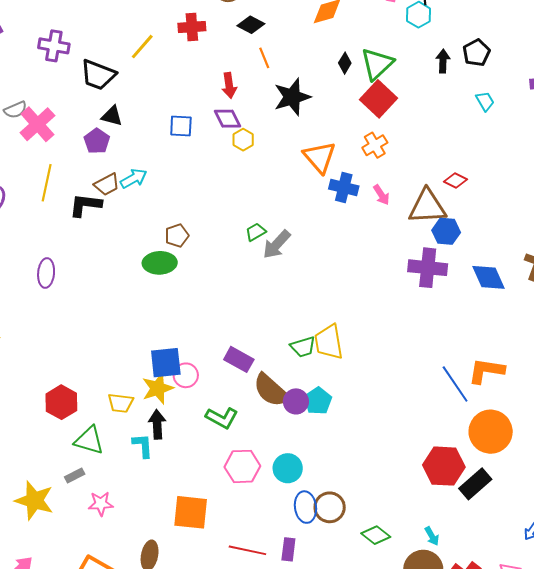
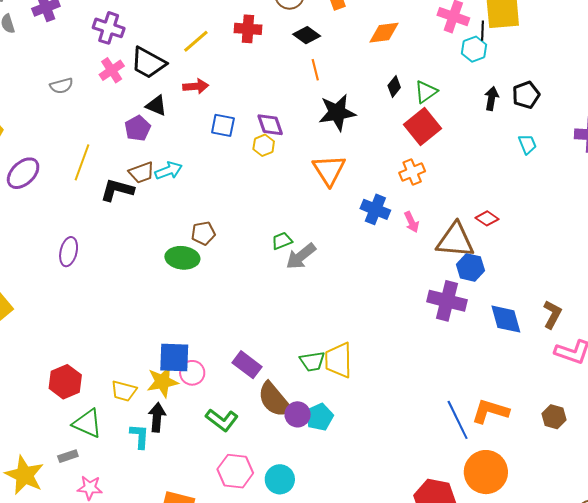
green triangle: (377, 64) -> (426, 92), size x0.7
red arrow: (229, 85) -> (196, 86), moved, turned -95
pink cross: (37, 124) -> (112, 70), moved, size x0.7
yellow hexagon: (243, 140) -> (264, 145), moved
orange triangle: (320, 157) -> (329, 170), moved

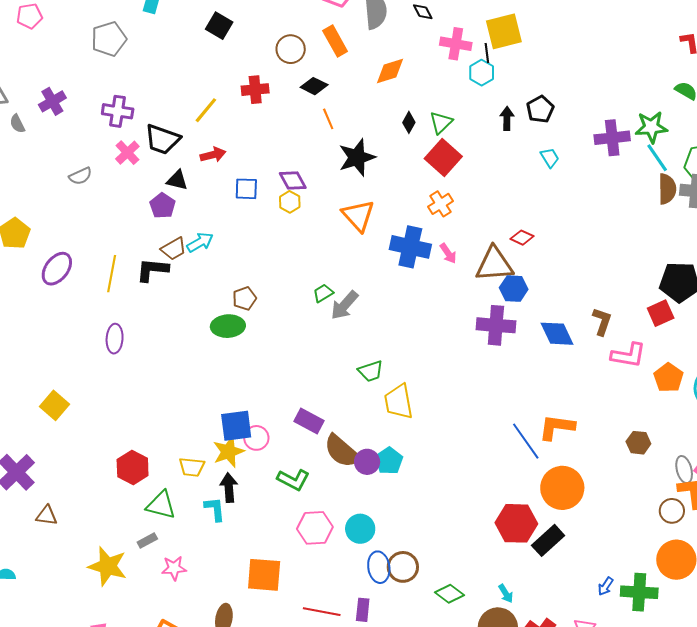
yellow line: (82, 162) -> (112, 274), moved
blue cross: (375, 209) -> (410, 247), size x1.4
green trapezoid: (312, 361) -> (371, 371), moved
brown hexagon: (554, 417) -> (638, 443), moved

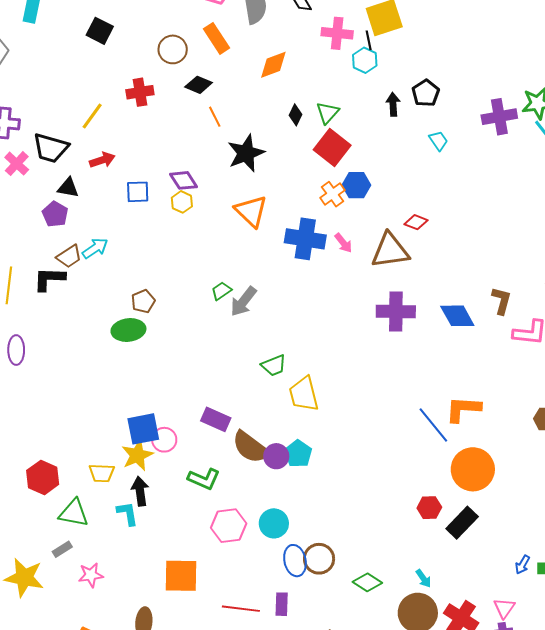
blue hexagon: (514, 289) -> (356, 185), moved
red hexagon: (516, 523) -> (429, 508), size x0.6

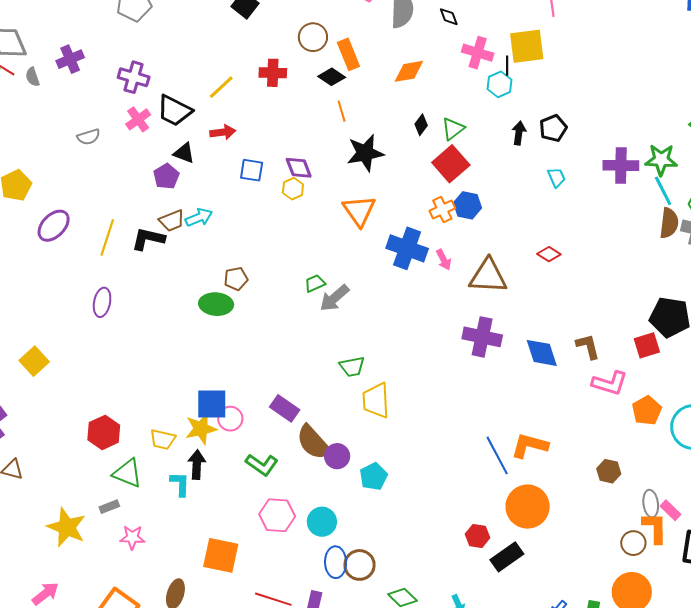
orange rectangle: (216, 38) -> (348, 54), moved
red diamond: (416, 222) -> (549, 254), moved
brown L-shape: (501, 301) -> (588, 346), turned -40
cyan pentagon: (298, 454) -> (373, 476), moved

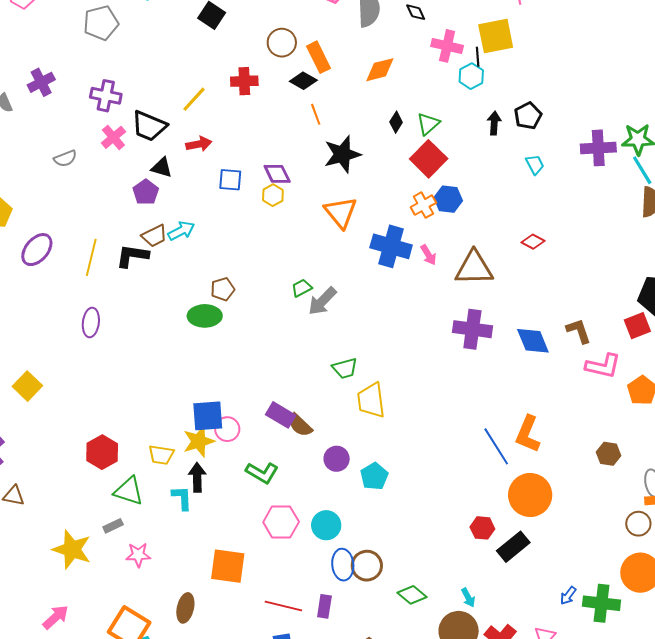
brown semicircle: (314, 442) -> (300, 425), moved, size x0.7
orange L-shape: (530, 446) -> (528, 434), turned -78

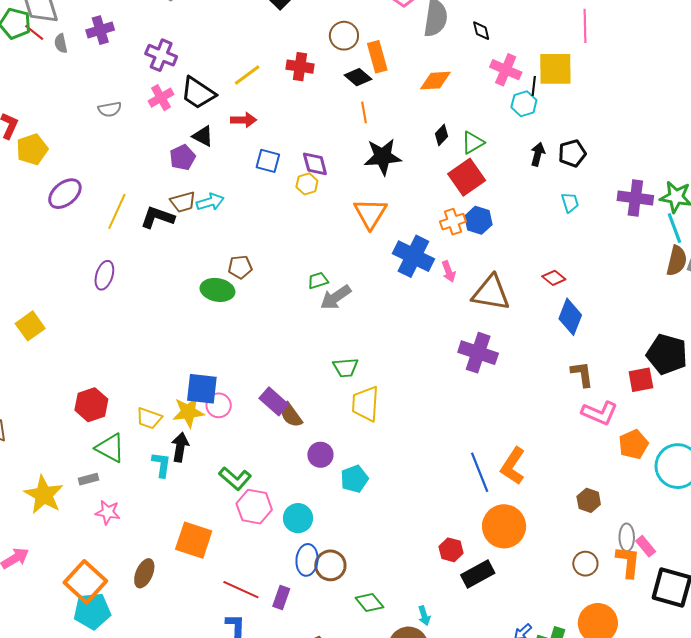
blue diamond: (533, 341) -> (570, 317), moved, turned 33
green L-shape: (262, 473) -> (235, 479), moved
brown circle: (638, 524) -> (585, 564), moved

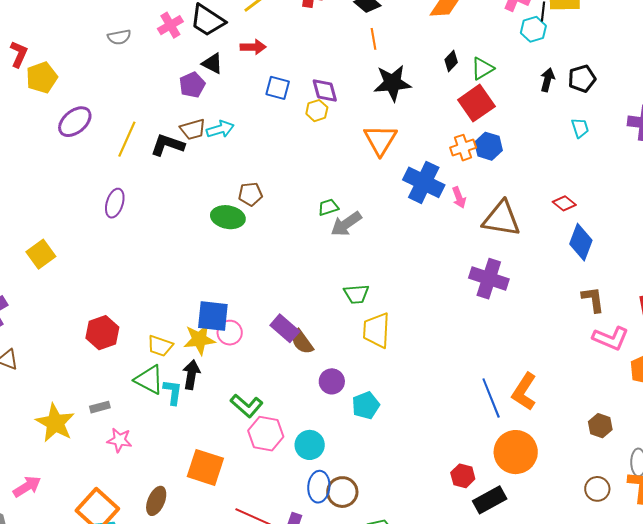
green triangle: (110, 448) -> (149, 380), moved

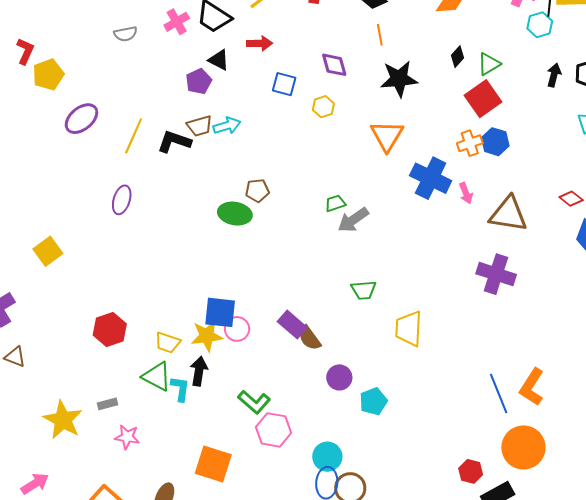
purple diamond: (325, 91) -> (334, 65), moved
yellow trapezoid: (376, 330) -> (409, 329), moved
cyan circle: (310, 445) -> (327, 457), moved

